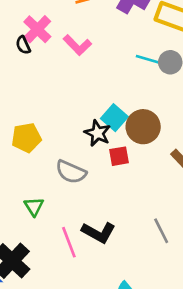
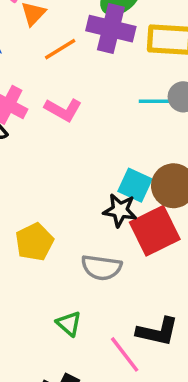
red square: (119, 156) -> (155, 231), size x1.8

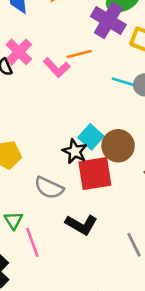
orange line: (60, 49) -> (79, 54), moved
black L-shape: (157, 332) -> (81, 225), moved
pink line: (125, 354) -> (32, 242), moved

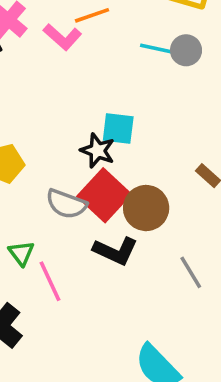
cyan square: (91, 137) -> (118, 129), turned -30
brown circle: (118, 146) -> (146, 208), moved
red square: (95, 174) -> (104, 195), moved, turned -33

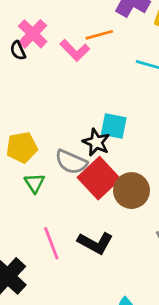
gray semicircle: (66, 204) -> (71, 162), moved
black L-shape: (116, 251) -> (95, 243), moved
green triangle: (21, 253) -> (35, 183), moved

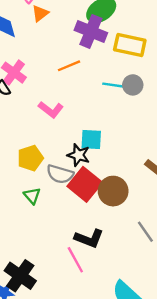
pink L-shape: (75, 50) -> (51, 110), moved
yellow pentagon: (22, 147) -> (30, 158), moved
pink line: (51, 243) -> (75, 260), moved

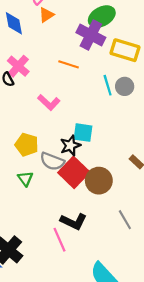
orange line: (69, 66) -> (69, 64), turned 36
cyan line: (114, 85) -> (108, 85), turned 60
black star: (79, 155) -> (70, 146), turned 30
yellow pentagon: (30, 158) -> (27, 145), turned 30

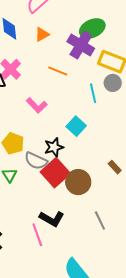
orange triangle: (46, 15) -> (42, 34), moved
gray circle: (125, 86) -> (113, 83), moved
cyan square: (83, 133) -> (76, 126), moved, turned 30

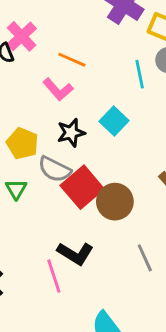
orange line: (58, 71) -> (72, 60), moved
black star: (54, 147) -> (71, 133), moved

